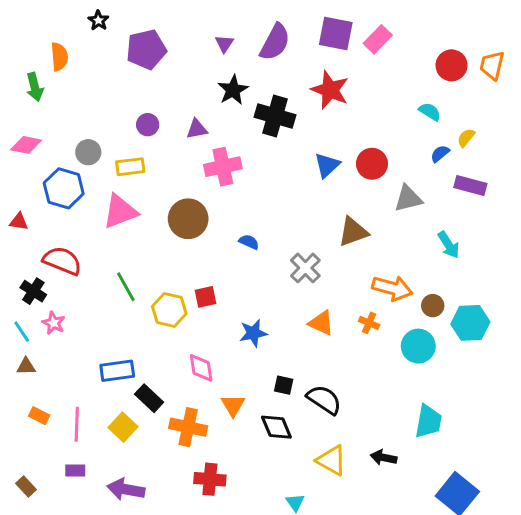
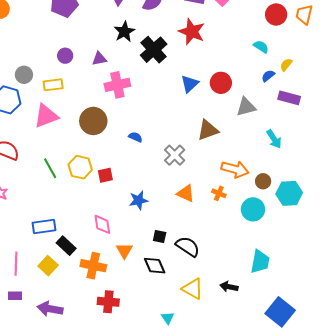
black cross: (275, 116) -> (154, 50), turned 32
yellow hexagon: (169, 310) -> (80, 167), moved

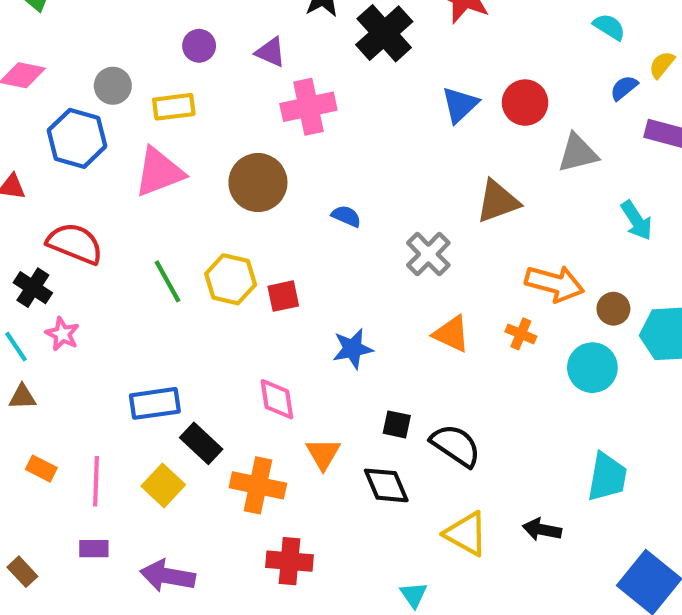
purple triangle: (99, 59) -> (271, 52), turned 35

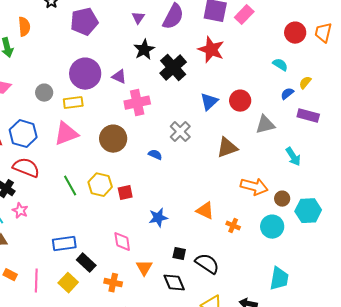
purple circle: (199, 46) -> (85, 74), size x2.0
blue hexagon: (77, 138) -> (23, 134), moved
gray cross: (428, 254) -> (180, 132), moved
orange cross: (521, 334) -> (233, 226), moved
orange cross: (258, 485) -> (113, 283), size x0.7

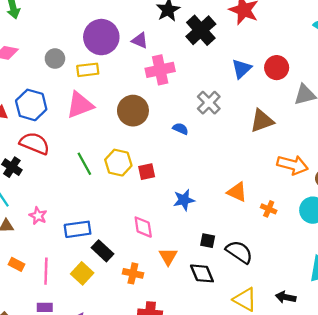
pink star: (20, 211) -> (38, 216), moved

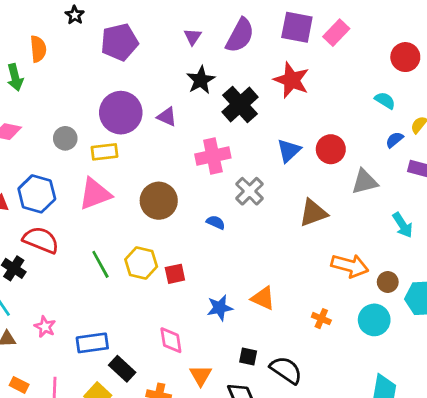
pink cross: (160, 70) -> (213, 156), moved
orange triangle: (237, 192) -> (263, 298), moved

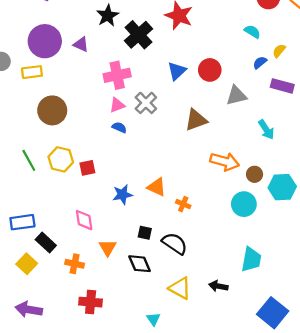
pink triangle: (95, 194) -> (117, 105), moved, size x0.6
brown circle: (159, 201) -> (52, 110), moved
orange cross: (321, 319) -> (183, 204), moved

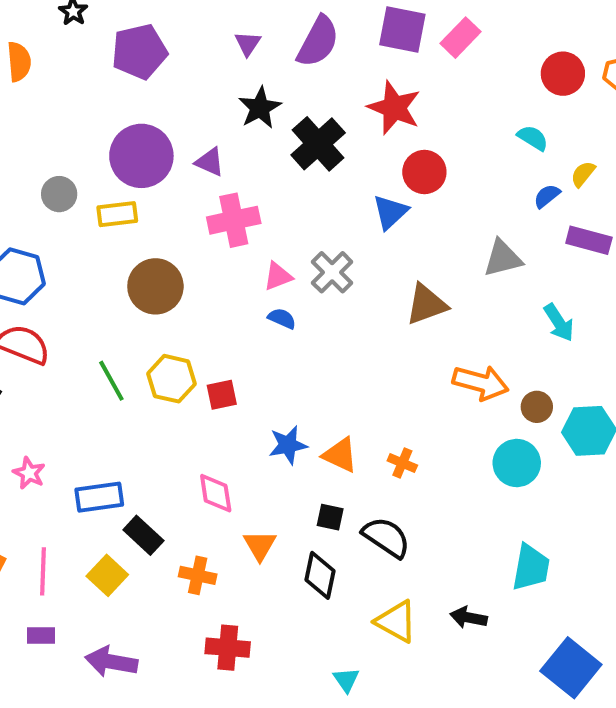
red circle: (210, 70) -> (424, 172), moved
pink cross: (117, 75) -> (234, 220), moved
orange triangle: (157, 187) -> (340, 455), moved
black diamond: (140, 264) -> (320, 575), turned 35

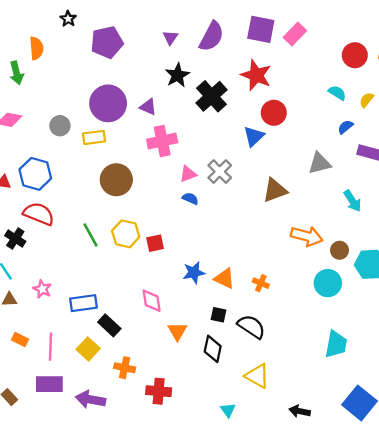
yellow semicircle: (583, 174) -> (367, 100), moved
orange cross: (198, 575) -> (125, 368), moved
black arrow: (469, 618) -> (300, 411), moved
purple rectangle: (41, 636) -> (49, 384), size x1.6

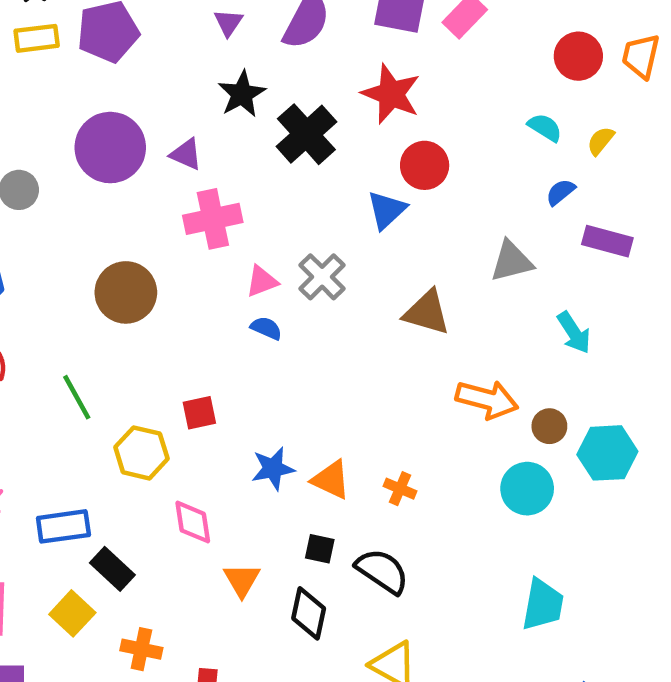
yellow rectangle: (94, 137) -> (37, 38), moved
brown triangle: (275, 190) -> (427, 312), turned 36
yellow hexagon: (126, 234) -> (141, 453), moved

